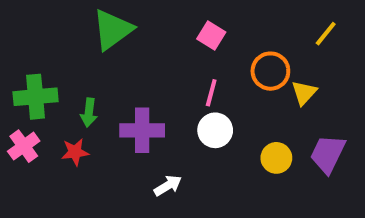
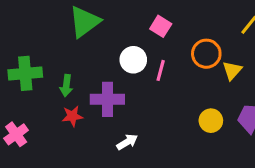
white circle: (215, 130) -> (133, 60), moved
pink cross: (24, 146) -> (16, 134), moved
red star: (75, 152) -> (72, 116), moved

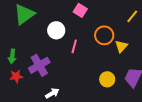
pink square: (161, 26) -> (80, 10), moved
white circle: (133, 60) -> (56, 30), moved
purple cross: (107, 99) -> (39, 65), turned -30

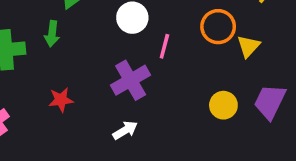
green arrow: (12, 56) -> (52, 34), moved
purple cross: (39, 65) -> (131, 80), moved

